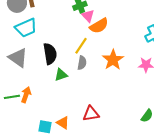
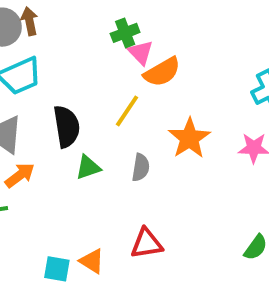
gray semicircle: (82, 63) -> (141, 167), moved
orange arrow: (26, 95) -> (20, 175), moved, turned 35

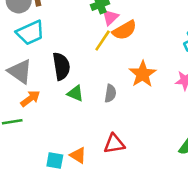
pink triangle: (141, 52) -> (110, 17), turned 30
yellow line: (127, 111) -> (103, 40), moved
green triangle: (88, 167) -> (75, 93), turned 42

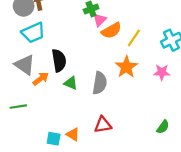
yellow line: (103, 40) -> (134, 38), moved
gray semicircle: (110, 93) -> (100, 83), size x1.5
orange arrow: (30, 99) -> (41, 79), moved

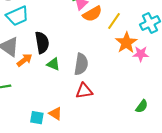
orange star: (126, 67) -> (126, 43), moved
red triangle: (103, 125) -> (84, 91), moved

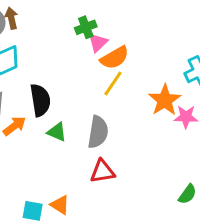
yellow line: (114, 21) -> (113, 83), moved

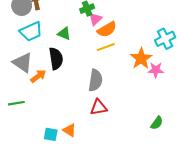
yellow line: (113, 83) -> (106, 47), turned 36
green triangle: (57, 132) -> (64, 34), moved

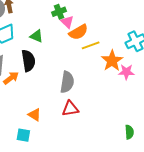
pink triangle: (95, 19) -> (67, 22), turned -32
yellow line: (106, 47) -> (91, 45), moved
green semicircle: (157, 123) -> (129, 132), moved, turned -40
orange triangle: (69, 130) -> (35, 115), moved

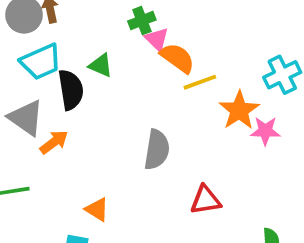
orange semicircle: (78, 32) -> (177, 58), turned -114
black semicircle: (28, 61) -> (71, 90), moved
red triangle: (70, 109) -> (205, 200), moved

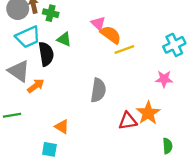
green cross: (142, 21) -> (51, 13), moved, turned 35
orange star: (239, 110) -> (148, 113), moved

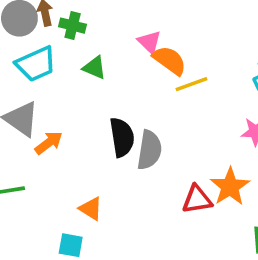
black semicircle: (46, 54) -> (122, 137), moved

